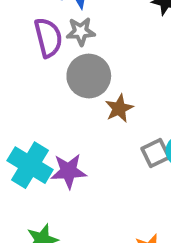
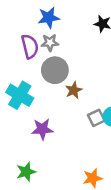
cyan cross: (30, 165) -> (20, 95), moved

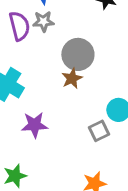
gray circle: (55, 70) -> (78, 54), moved
gray square: (96, 118) -> (99, 131), moved

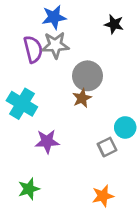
gray star: (43, 21) -> (55, 45), size x1.4

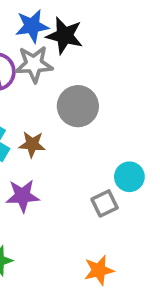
black star: (114, 24) -> (65, 36), moved, size x1.4
brown star: (82, 98) -> (32, 144), moved, turned 30

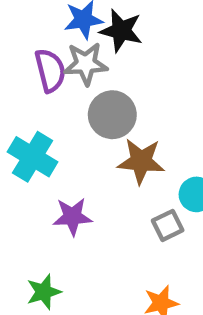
gray circle: (78, 106) -> (112, 115), moved
brown star: (32, 144) -> (141, 161), moved, size x1.5

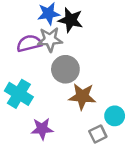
purple semicircle: (50, 70) -> (29, 43), turned -90

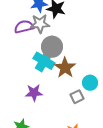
cyan cross: (19, 94) -> (44, 61), moved
brown star: (82, 96) -> (65, 68), turned 30

